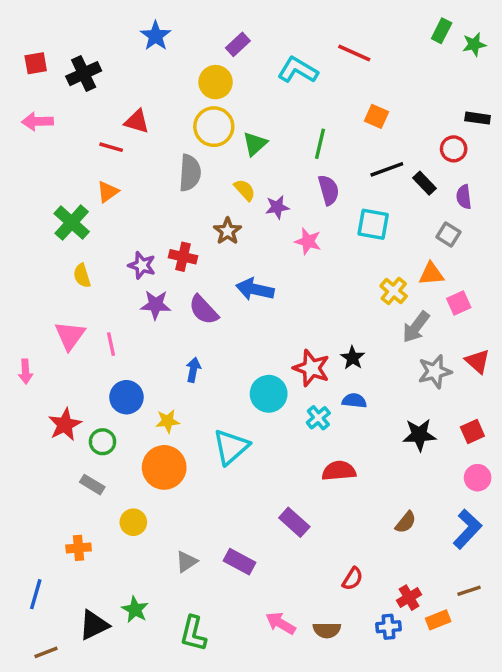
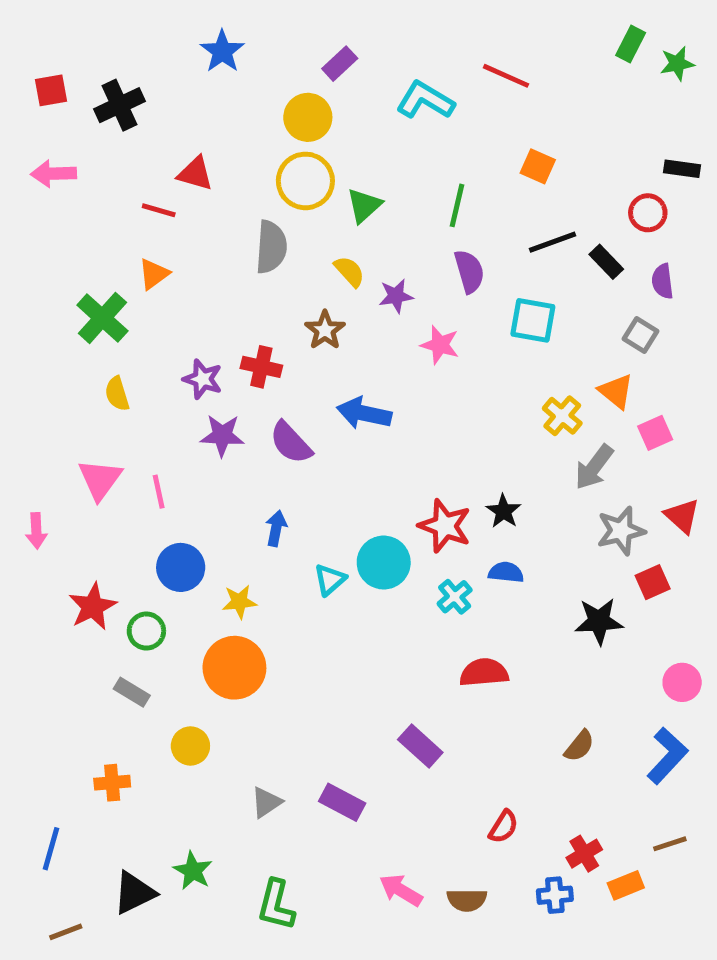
orange triangle: (431, 274) -> (616, 391), turned 44
red square: (472, 431) -> (653, 582), moved
cyan triangle: (231, 447) -> (330, 580), moved, size x0.6

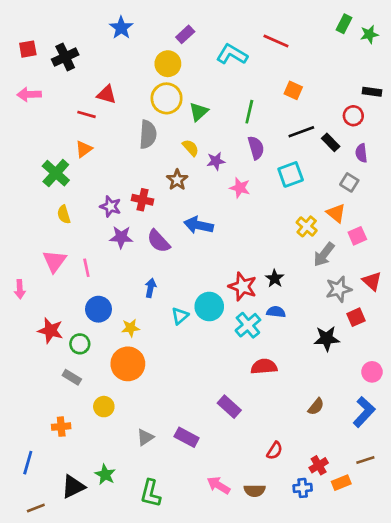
cyan square: (533, 320) -> (291, 174), turned -30
cyan cross: (455, 597) -> (248, 325), size x1.4
red star: (93, 607) -> (50, 331), turned -30

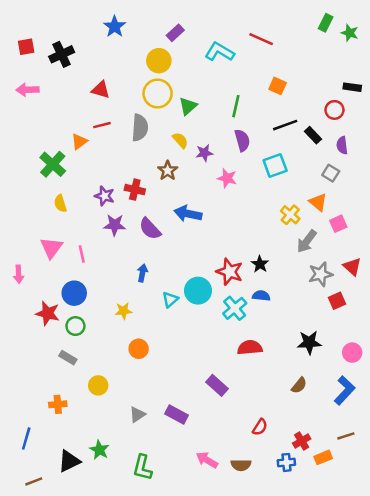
green star: (369, 34) -> (350, 33), turned 30
red line: (86, 114) -> (102, 125), moved, turned -30
blue circle: (98, 309) -> (74, 293), moved
black star: (327, 339) -> (309, 342), moved
orange circle: (128, 364) -> (139, 349), moved, size x0.6

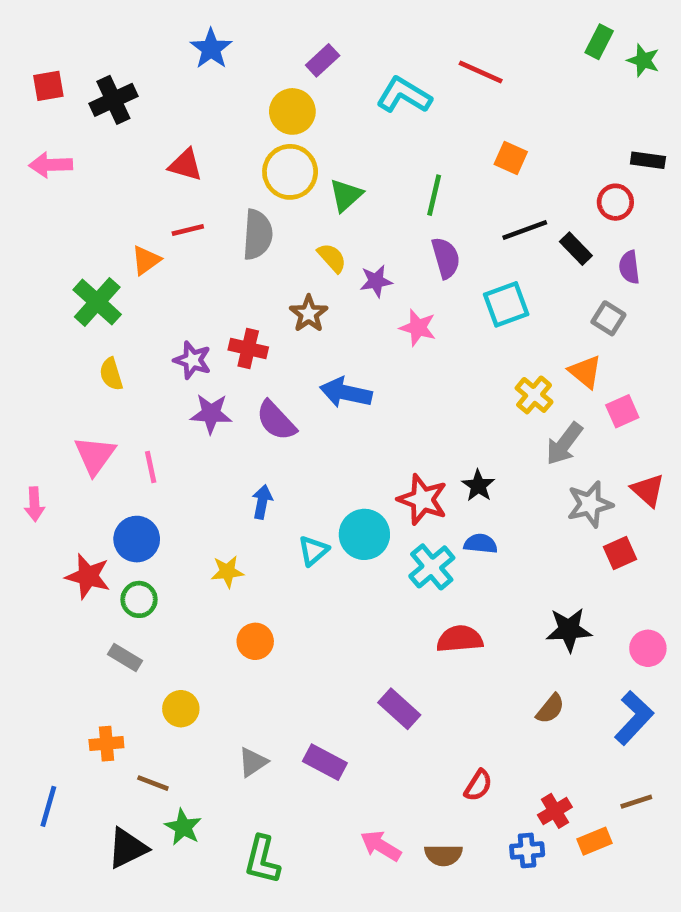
brown line: (34, 481) -> (153, 783), moved, turned 42

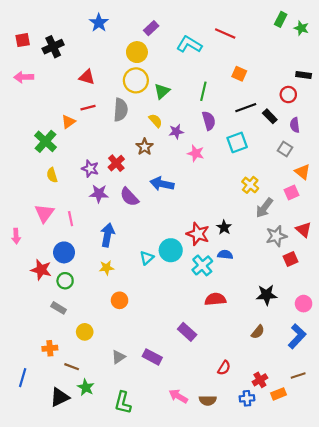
red cross: (248, 349) -> (116, 163), turned 35
orange triangle: (585, 372) -> (302, 172), moved
blue arrow: (262, 502) -> (108, 235), moved, size x1.5

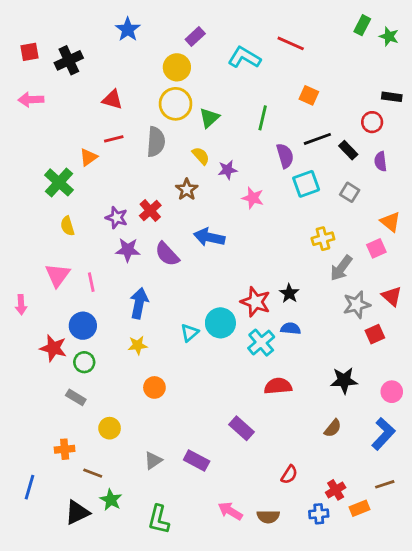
purple semicircle: (209, 121) -> (285, 156), moved
gray square: (285, 149) -> (350, 192), moved
yellow cross: (250, 185) -> (323, 239), turned 35

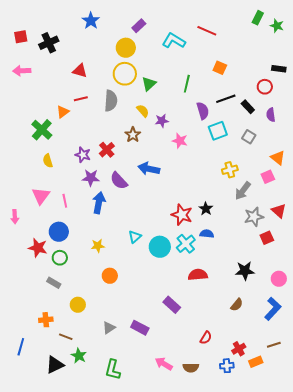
blue arrow: (139, 303) -> (99, 203), moved
cyan circle: (220, 323) -> (160, 247), moved

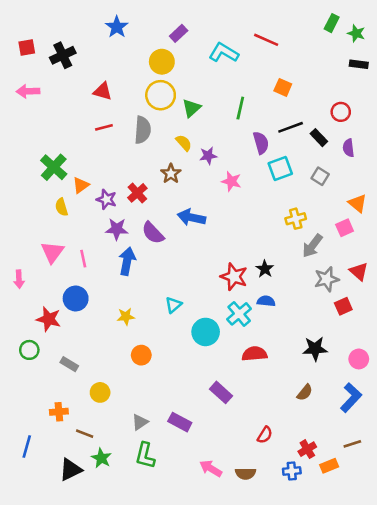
black rectangle: (279, 69) -> (359, 64), moved
orange triangle: (63, 112) -> (81, 185), moved
cyan circle: (160, 247) -> (206, 332), moved
green circle: (60, 258) -> (29, 350), moved
green L-shape: (113, 370) -> (145, 456), moved

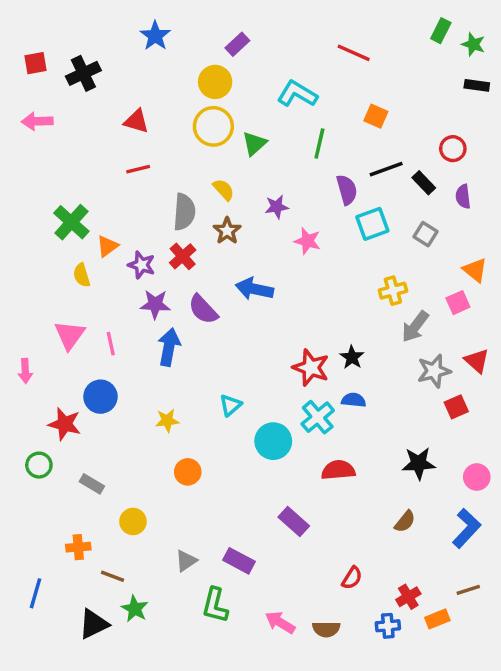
cyan L-shape: (224, 53) -> (297, 94), moved
gray semicircle: (143, 130) -> (184, 212), moved
yellow semicircle: (184, 143) -> (224, 190), moved
green L-shape: (145, 456) -> (215, 605), moved

